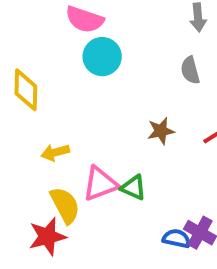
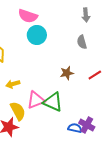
green triangle: (133, 188) -> (53, 102), size x1.5

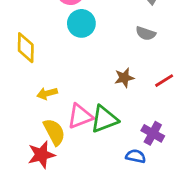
gray semicircle: (82, 42) -> (146, 33), turned -56
green triangle: (53, 102) -> (104, 119), turned -45
purple cross: (87, 125) -> (153, 133), moved

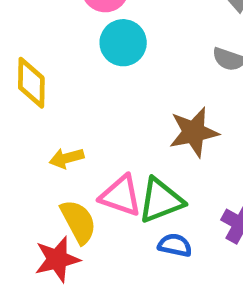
brown star: (124, 78) -> (194, 132), size x1.5
pink triangle: (80, 116) -> (121, 196), turned 40
blue semicircle: (136, 156) -> (175, 245), moved

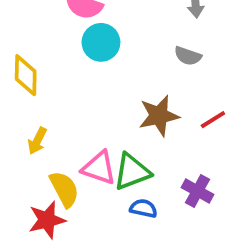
yellow arrow: (67, 158) -> (37, 141), moved, turned -48

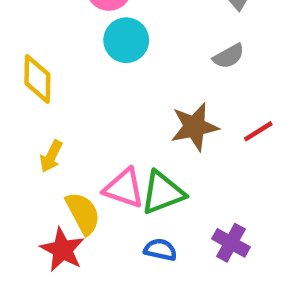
gray semicircle: (188, 56) -> (229, 56), turned -48
purple cross: (197, 191) -> (231, 243), moved
blue semicircle: (143, 208) -> (160, 250), moved
red star: (47, 220) -> (62, 250), turned -30

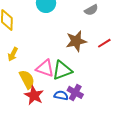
purple cross: (231, 243) -> (75, 92), moved
red star: (62, 250) -> (34, 95), moved

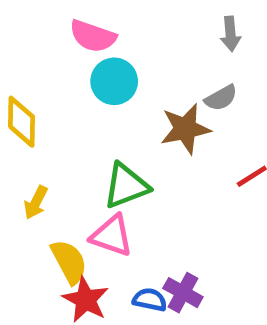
brown star: (76, 41) -> (185, 129), moved
green triangle: (62, 70) -> (126, 186), moved

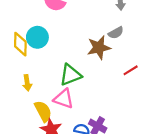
cyan circle: (114, 81) -> (37, 37), moved
yellow arrow: (36, 202) -> (27, 83), turned -35

